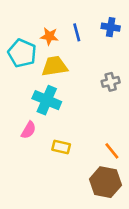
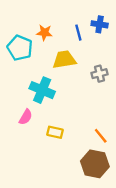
blue line: (77, 32) -> (78, 33), moved
yellow trapezoid: (55, 66) -> (64, 60), moved

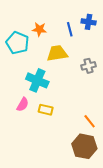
yellow rectangle: (55, 132) -> (46, 110), moved

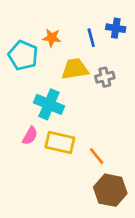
gray cross: (89, 66) -> (105, 77), moved
yellow rectangle: (46, 110) -> (60, 143), size x1.5
orange line: (90, 121) -> (97, 156), moved

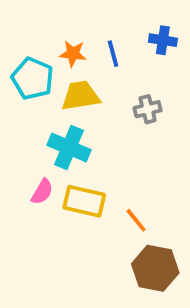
blue line: (91, 38) -> (113, 54), moved
yellow trapezoid: (75, 69) -> (80, 96), moved

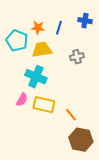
blue line: (113, 54) -> (59, 28), turned 32

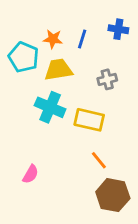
pink semicircle: (22, 100) -> (31, 174), moved
yellow rectangle: (44, 105) -> (89, 120), moved

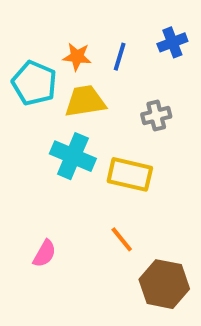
blue cross: (118, 29) -> (172, 42), turned -30
orange line: (99, 160) -> (122, 239), moved

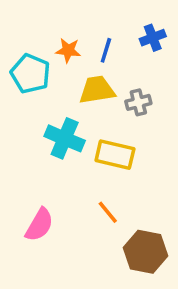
yellow trapezoid: (85, 101) -> (97, 90), moved
pink semicircle: (44, 254) -> (39, 225), size x1.4

